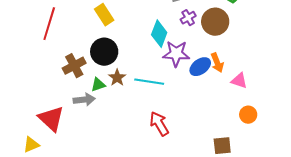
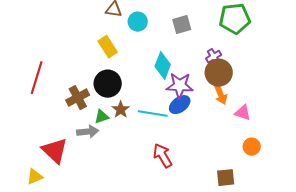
purple cross: (188, 18) -> (214, 57), moved
brown circle: (215, 22) -> (219, 73), moved
red line: (49, 24) -> (37, 78), moved
blue ellipse: (200, 67) -> (180, 105), moved

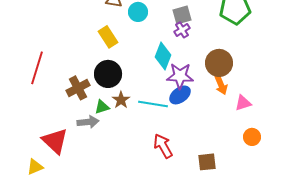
purple cross: (214, 57) -> (182, 30), moved
pink triangle: (243, 113) -> (243, 103), turned -36
brown square: (226, 178) -> (207, 162), moved

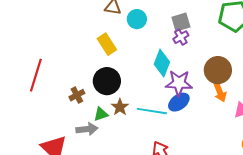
brown cross: (78, 88) -> (77, 95), size x0.7

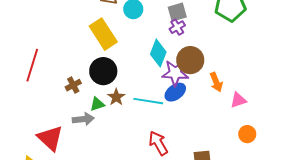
yellow rectangle: (107, 44) -> (103, 34), size x1.4
brown circle: (218, 70) -> (190, 60), moved

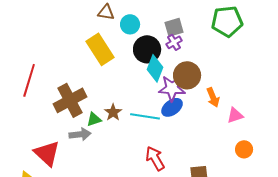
black circle: (103, 71) -> (147, 49), moved
brown cross: (73, 85) -> (70, 100), size x2.0

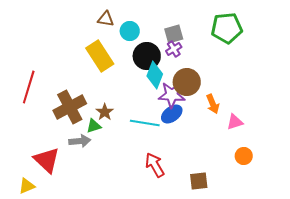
brown star: (113, 112) -> (105, 112), moved

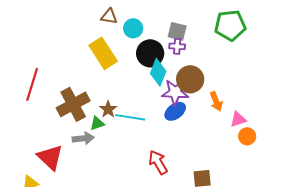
gray square: (174, 34) -> (177, 31), turned 30
purple cross: (174, 49) -> (177, 46), turned 35
cyan line: (145, 123) -> (130, 117), moved
orange circle: (244, 156) -> (247, 136), moved

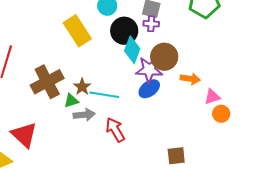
orange arrow: (216, 101) -> (190, 79), turned -60
gray arrow: (83, 138) -> (84, 115), moved
red arrow: (158, 162) -> (115, 130), moved

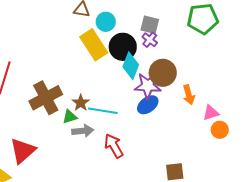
purple cross: (151, 24) -> (150, 40), turned 35
yellow rectangle: (77, 31) -> (94, 45), moved
orange arrow: (190, 79) -> (189, 95), turned 66
red triangle: (24, 135) -> (23, 151), turned 36

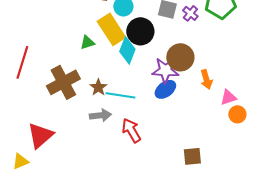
purple cross: (150, 40) -> (190, 13), moved
cyan diamond: (131, 66) -> (127, 50), moved
green triangle: (70, 117) -> (87, 42), moved

